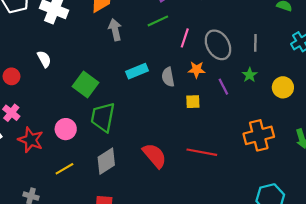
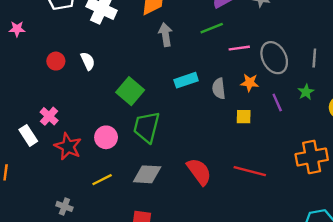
pink line: (185, 38) -> (239, 48), turned 60
red circle: (12, 76) -> (56, 61), moved
gray diamond: (106, 161) -> (147, 174), turned 32

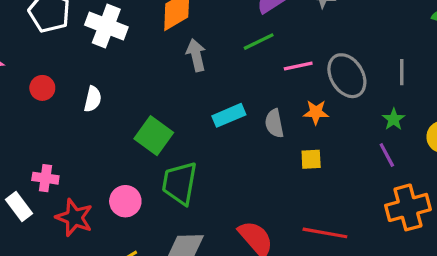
red circle: (56, 61) -> (42, 88), moved
white semicircle: (88, 61) -> (93, 99), turned 42
purple line: (277, 103) -> (387, 155), moved
pink cross: (49, 116) -> (45, 178), turned -30

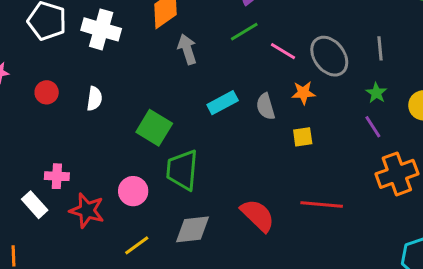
pink line: (298, 66) -> (283, 51), turned 48

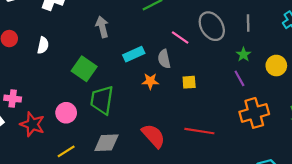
gray arrow: (187, 49) -> (102, 27), moved
pink line: (283, 51) -> (180, 38), moved
orange star: (303, 93) -> (150, 81), moved

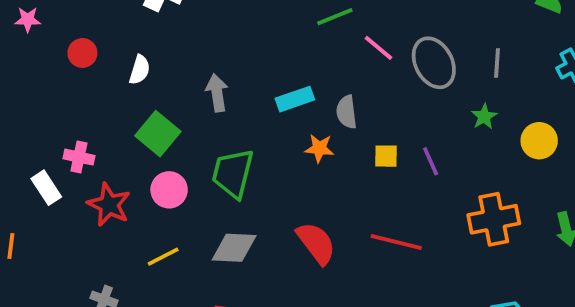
gray arrow: (102, 27) -> (217, 93), moved
pink line: (180, 38) -> (378, 48), moved
green square: (84, 69) -> (158, 134), moved
purple line: (239, 78) -> (431, 161), moved

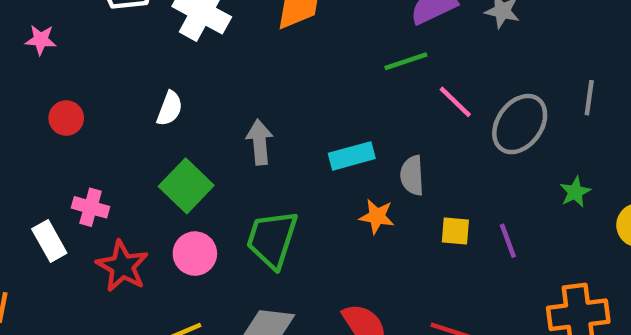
red circle: (82, 53) -> (66, 118), moved
gray ellipse: (434, 63) -> (520, 124), turned 60
gray line: (497, 63) -> (589, 98), moved

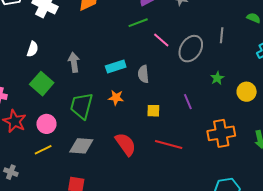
orange star: (377, 216) -> (116, 98), moved
yellow square: (455, 231) -> (153, 111), moved
pink circle: (195, 254) -> (46, 124), moved

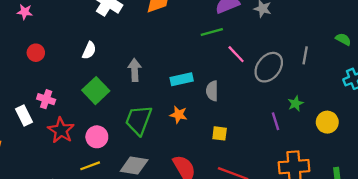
purple line: (188, 102) -> (276, 121), moved

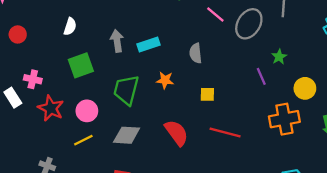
cyan rectangle: (182, 79) -> (148, 44), moved
green square: (96, 91) -> (81, 65), turned 30
yellow circle: (327, 122) -> (305, 88), moved

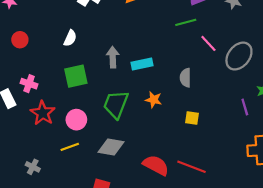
red semicircle: (176, 133) -> (156, 165), moved, turned -32
red line: (225, 133) -> (191, 167), moved

